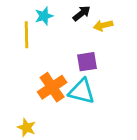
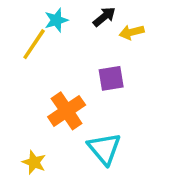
yellow line: (27, 35) -> (34, 44), turned 35
cyan triangle: (82, 91) -> (104, 149), moved, turned 36

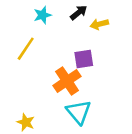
yellow line: (34, 44) -> (26, 49), moved
orange cross: (67, 111) -> (67, 81), moved

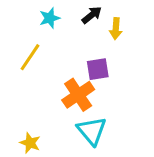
yellow arrow: (99, 24) -> (116, 29), turned -72

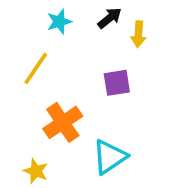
orange cross: (78, 95) -> (63, 122), moved
cyan triangle: (92, 131) -> (110, 157), turned 36

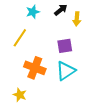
orange cross: (63, 122) -> (35, 68), turned -35
cyan triangle: (110, 157) -> (66, 71), moved

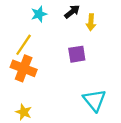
orange cross: (35, 68) -> (24, 68), moved
cyan triangle: (66, 71) -> (94, 100), moved, turned -35

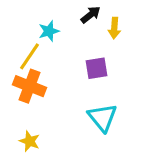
cyan star: (39, 14) -> (49, 31), moved
cyan triangle: (94, 100) -> (102, 117), moved

